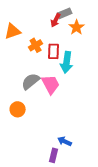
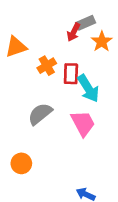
cyan arrow: (67, 62) -> (88, 88), turned -40
pink trapezoid: (51, 84) -> (83, 123), moved
orange circle: (18, 109) -> (21, 163), moved

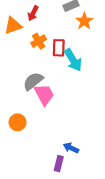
red arrow: (74, 32) -> (33, 13), moved
pink trapezoid: (83, 123) -> (44, 95), moved

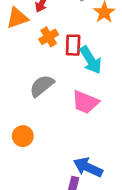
pink trapezoid: (44, 95) -> (85, 102), moved, turned 140
blue arrow: (71, 148) -> (88, 167), size x1.5

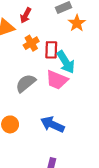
pink trapezoid: (85, 102) -> (57, 80), moved
blue arrow: (88, 167) -> (52, 124), moved

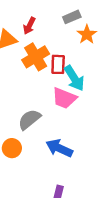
orange cross: (31, 43) -> (36, 57), size x1.5
gray semicircle: (26, 83) -> (29, 119), moved

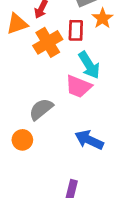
red rectangle: (58, 64) -> (76, 30), moved
blue arrow: (59, 148) -> (89, 140), moved

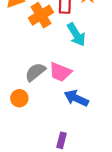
pink trapezoid: (78, 86) -> (60, 72), moved

